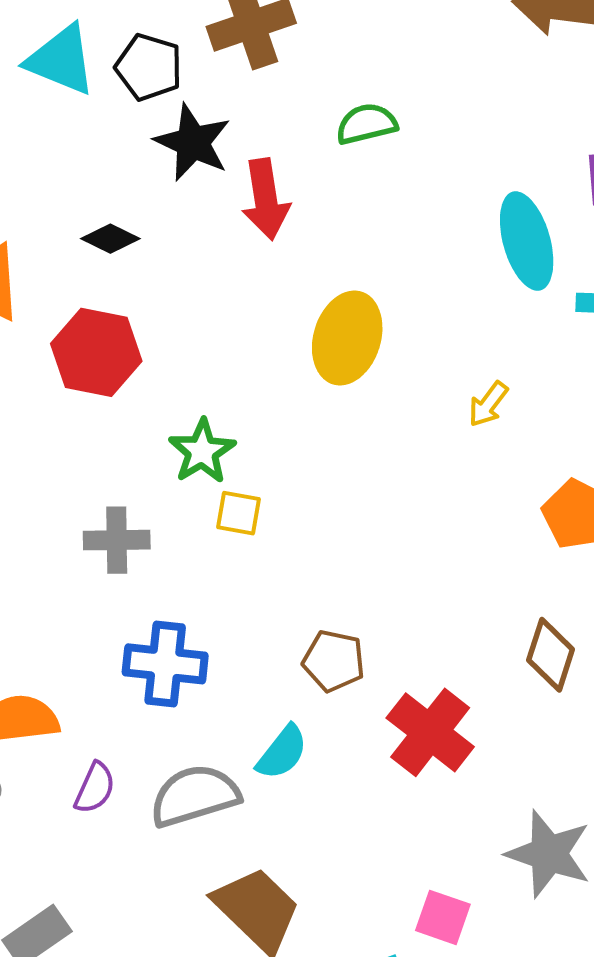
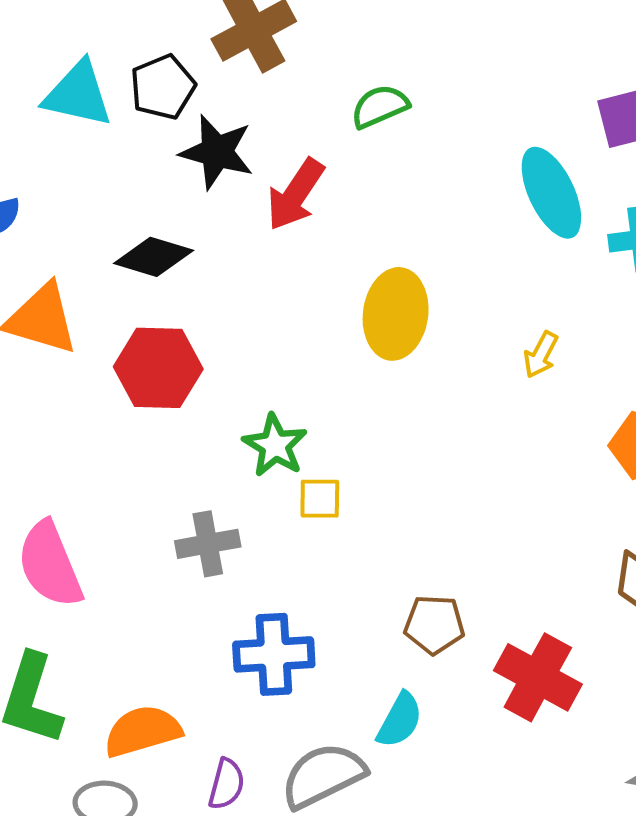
black pentagon: (149, 67) -> (163, 87), turned -30
red arrow: (266, 199) -> (295, 194), turned 52
black diamond: (110, 239) -> (154, 257), size x1.4

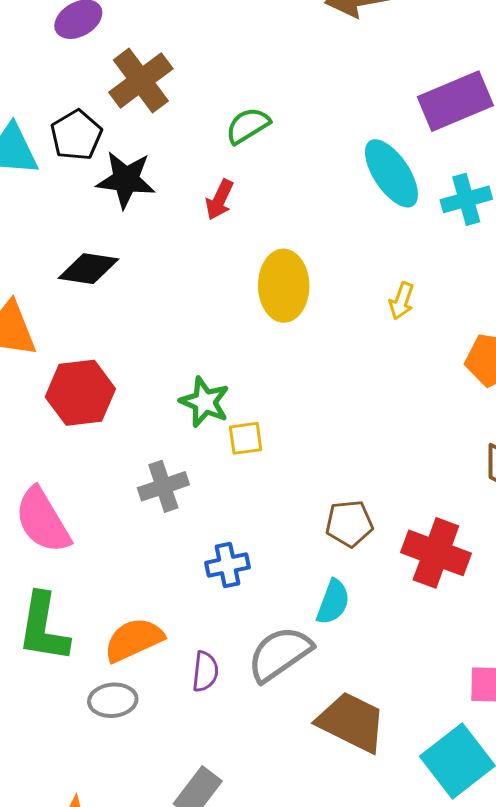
red arrow: (295, 194) -> (219, 200), moved, size x0.7
red hexagon: (158, 368) -> (80, 393), moved
blue cross: (274, 654) -> (227, 565), size x0.7

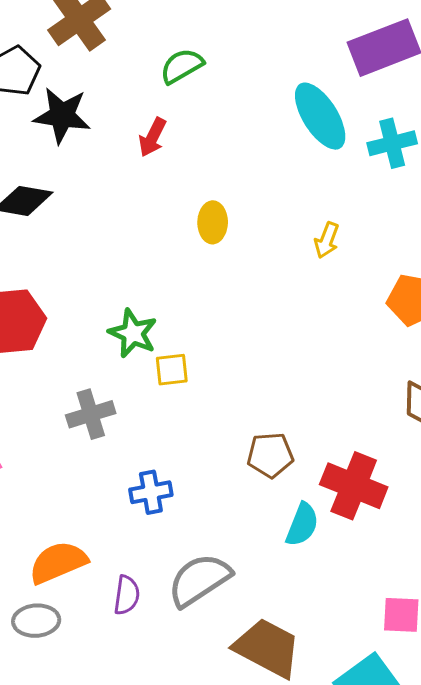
yellow ellipse: (284, 286) -> (213, 222), size x0.6
cyan semicircle: (333, 602) -> (302, 525), moved

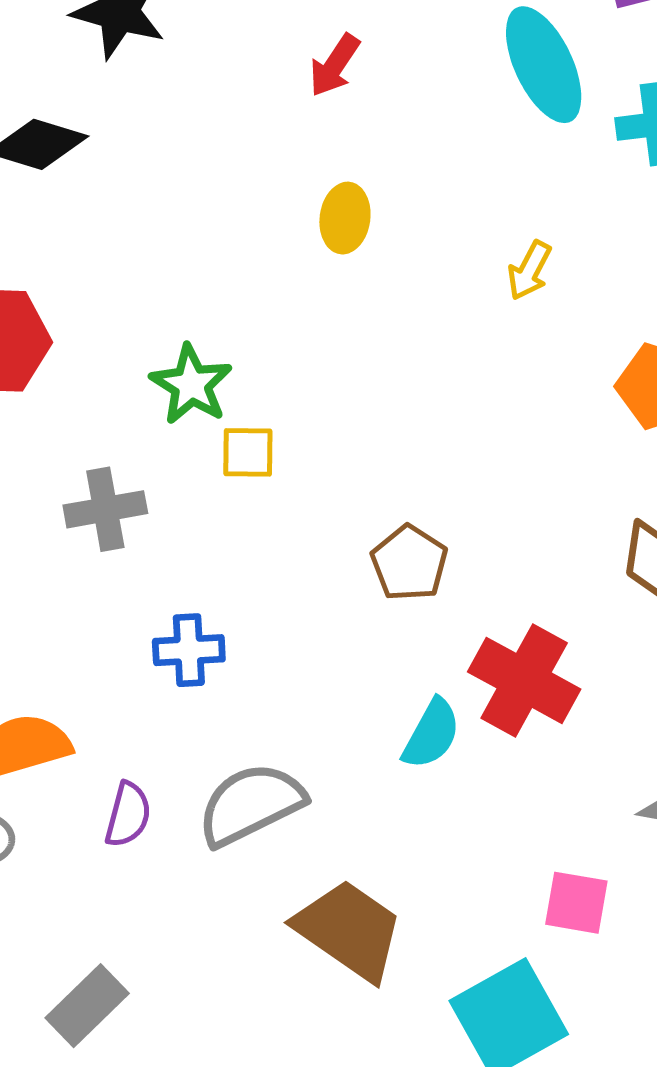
red arrow: (152, 137) -> (335, 65), moved
brown pentagon: (270, 455) -> (409, 563), moved, turned 30

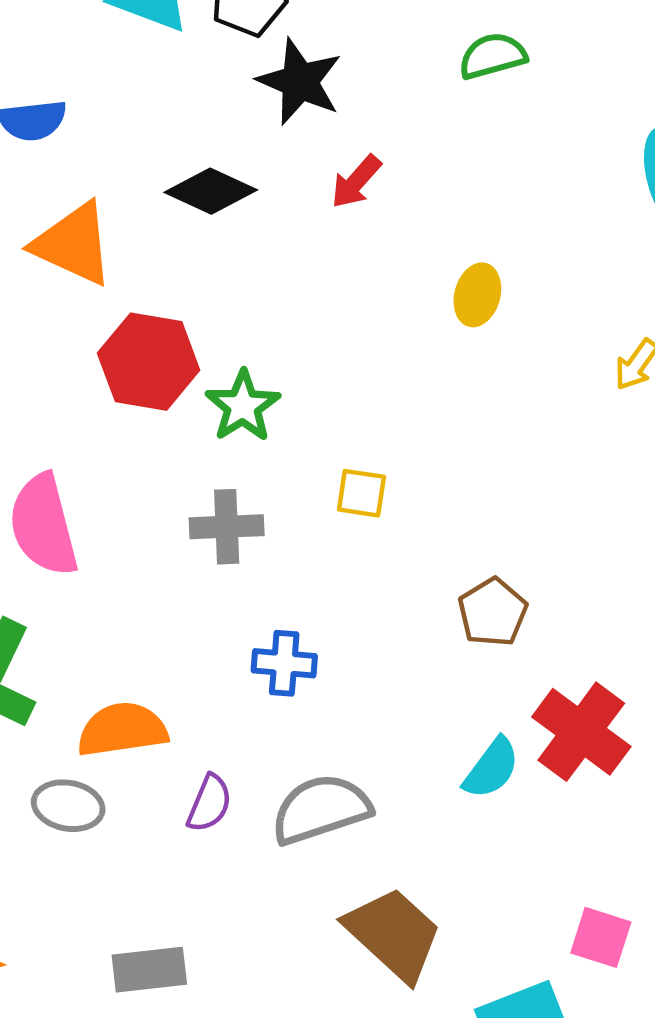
red arrow: (335, 65) -> (356, 182), moved
green star: (191, 385) -> (243, 406), moved
gray rectangle: (87, 1006) -> (149, 970), turned 30

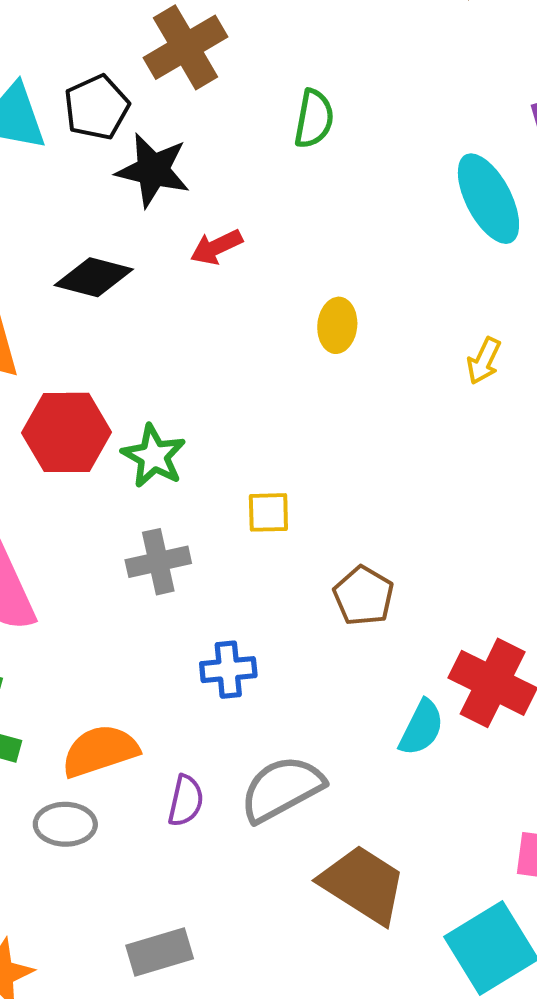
green semicircle: (493, 56) -> (314, 119), turned 126
red arrow: (356, 182) -> (216, 247), turned 33
brown pentagon: (493, 612) -> (363, 596), moved

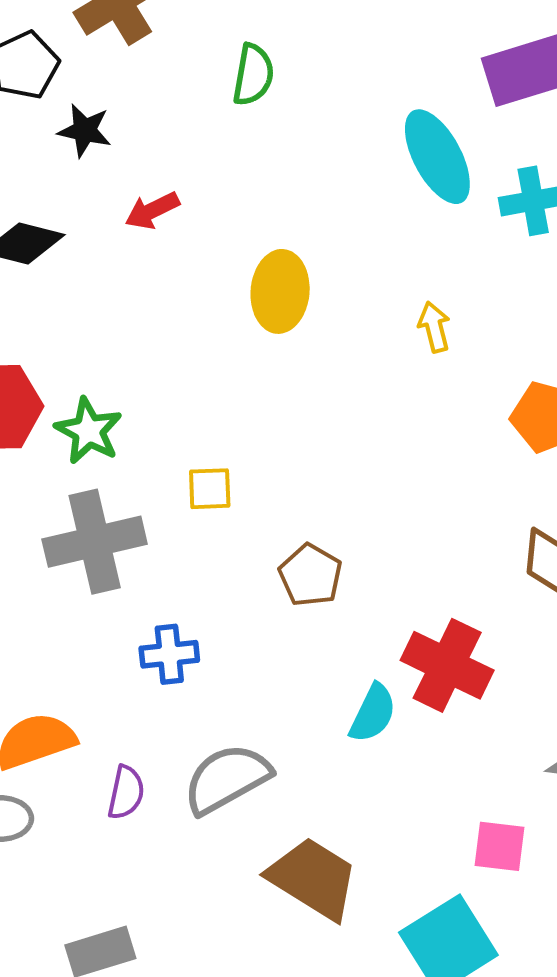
black star: (153, 170) -> (85, 130), size x0.7
yellow ellipse: (337, 325) -> (280, 291), size x1.4
yellow arrow: (484, 361) -> (434, 327), turned 141
gray cross: (158, 562) -> (95, 542), size x1.5

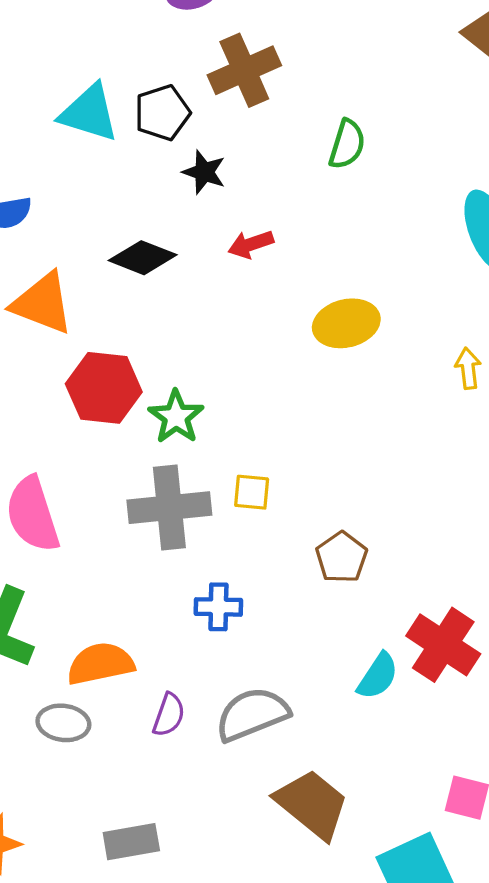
yellow ellipse: (280, 291) -> (346, 323), turned 64
yellow square: (210, 489) -> (252, 492), moved

